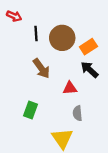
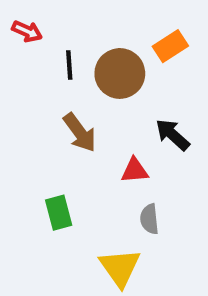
orange rectangle: (88, 47) -> (170, 46), moved
green rectangle: (31, 110) -> (59, 213), turned -35

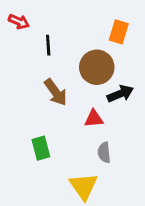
orange rectangle: (170, 46) -> (119, 32), turned -40
brown circle: (120, 73) -> (97, 67), moved
black arrow: (173, 135) -> (120, 94), turned 115

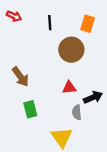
black line: (48, 45) -> (50, 23), moved
brown arrow: (56, 92) -> (20, 77), moved
black arrow: (120, 94) -> (93, 97), moved

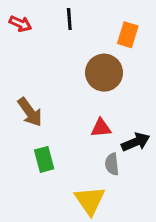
black line: (50, 23) -> (69, 19), moved

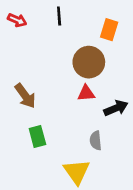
red triangle: (101, 128) -> (86, 93), moved
black arrow: (136, 142) -> (116, 108), moved

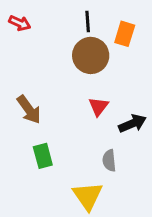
black line: (59, 16) -> (88, 21), moved
brown circle: (89, 62) -> (91, 55), moved
red triangle: (86, 93) -> (98, 106), turned -48

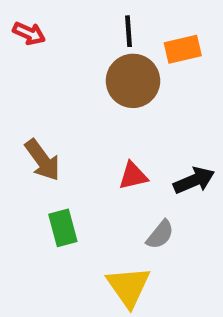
orange rectangle: (125, 34) -> (183, 49), turned 60
red triangle: (98, 106) -> (133, 176), moved, turned 40
gray semicircle: (109, 161) -> (160, 235), turned -135

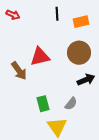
brown circle: (133, 81) -> (79, 53), moved
red triangle: (133, 176) -> (40, 57), moved, size x1.5
green rectangle: (63, 228) -> (43, 104), moved

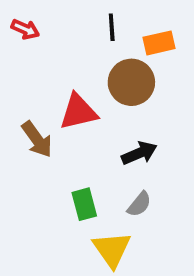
brown circle: (79, 53) -> (131, 82), moved
black arrow: (86, 80) -> (139, 153), moved

